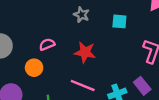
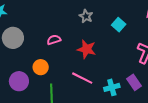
cyan square: (119, 21) -> (119, 25), turned 32
orange circle: (34, 68) -> (41, 67), moved

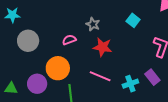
gray star: (86, 16) -> (93, 24), moved
orange circle: (41, 67) -> (58, 68), size x1.5

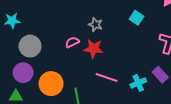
red star: (103, 47) -> (94, 49), moved
orange circle: (58, 68) -> (51, 84), moved
purple circle: (37, 84) -> (23, 73), moved

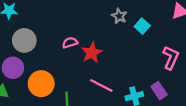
gray star: (96, 25) -> (119, 16), moved
red star: (94, 49) -> (92, 53), turned 30

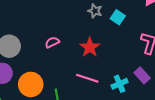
red star: (92, 53) -> (90, 47), moved

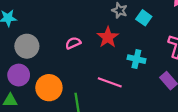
red star: (90, 47) -> (108, 37), moved
cyan cross: (120, 84) -> (136, 59), moved, turned 35

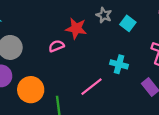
red star: (108, 37) -> (76, 28), moved, turned -30
pink line: (110, 82) -> (92, 87), turned -60

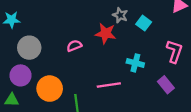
red star: (76, 28) -> (106, 33), moved
pink line: (92, 87) -> (109, 85), turned 30

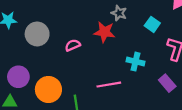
cyan square: (144, 23) -> (152, 24), moved
gray circle: (29, 48) -> (37, 34), moved

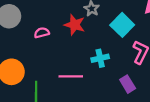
cyan square: (152, 24) -> (122, 25), size x1.5
cyan cross: (136, 62) -> (100, 58), turned -35

